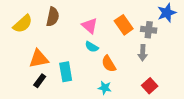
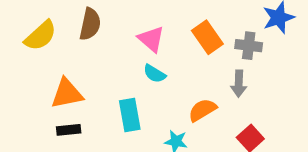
orange semicircle: (109, 64) -> (202, 110), moved, turned 90
cyan rectangle: (66, 72) -> (130, 115), moved
black rectangle: (40, 81) -> (69, 130), turned 48

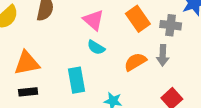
orange semicircle: (202, 110) -> (135, 62), moved

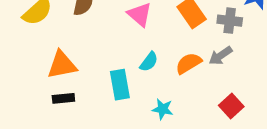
cyan semicircle: (96, 47) -> (149, 62), moved, turned -84
gray arrow: (163, 55) -> (221, 56), turned 54

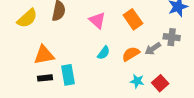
gray cross: (230, 21) -> (172, 37), moved
cyan rectangle: (120, 85) -> (68, 75), moved
cyan star: (163, 109) -> (137, 81), moved

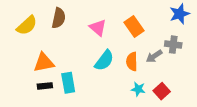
cyan semicircle: (104, 53) -> (104, 60), size x1.5
orange semicircle: (131, 54) -> (132, 62), turned -60

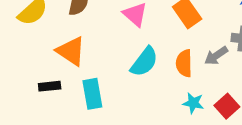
orange triangle: (44, 63) -> (71, 51), moved, turned 45
black rectangle: (45, 86) -> (50, 86), moved

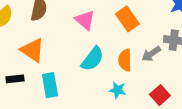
cyan star: (193, 103) -> (117, 90), moved

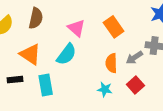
cyan semicircle: (92, 59) -> (66, 54), moved
red square: (160, 95) -> (135, 85), moved

